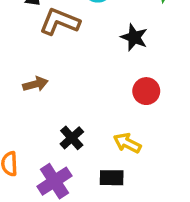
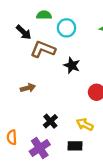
black star: (134, 37) -> (72, 65), moved

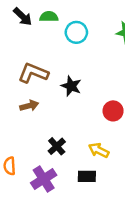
black arrow: (24, 32) -> (23, 17), moved
brown L-shape: (43, 49) -> (33, 73), moved
black star: (72, 65) -> (71, 86), moved

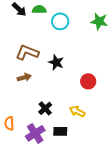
black rectangle: (87, 176) -> (60, 131), moved

